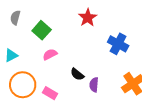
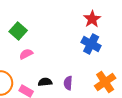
red star: (88, 18) -> (92, 19), moved
black semicircle: (77, 74) -> (45, 82), moved, turned 136

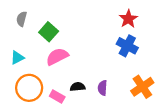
pink semicircle: (26, 54) -> (57, 57), size x1.5

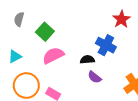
blue cross: (127, 46) -> (106, 45), moved
black semicircle: (78, 87) -> (87, 60), moved
purple semicircle: (102, 88) -> (95, 77), moved, turned -56

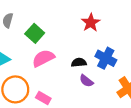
red star: (121, 19) -> (91, 23), moved
blue cross: (106, 45) -> (106, 58), moved

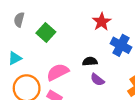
pink semicircle: (43, 58) -> (58, 72), moved
blue cross: (106, 58) -> (121, 45), moved

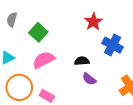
pink semicircle: (58, 72) -> (44, 60), moved

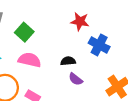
red star: (93, 22) -> (80, 21), turned -30
pink semicircle: (44, 60) -> (30, 60), turned 40

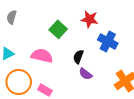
green square: (24, 32) -> (58, 29), moved
black semicircle: (68, 61) -> (78, 57), turned -64

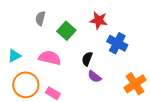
gray semicircle: (12, 17) -> (40, 18), moved

